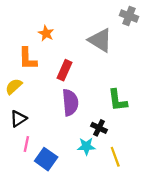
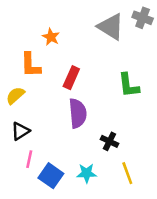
gray triangle: (100, 40) -> (111, 27), moved
green L-shape: (118, 100) -> (129, 85), moved
cyan star: (86, 146) -> (87, 173), moved

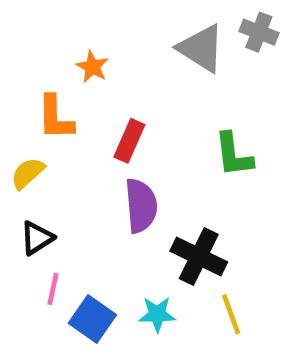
black cross: (109, 141) -> (199, 257), size x1.6

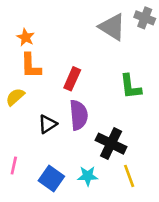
orange star: (92, 67) -> (26, 37), moved
black triangle: (37, 238) -> (48, 124), moved
pink line: (53, 289) -> (14, 166), moved

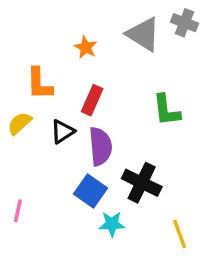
orange star: (26, 37) -> (86, 47), moved
black triangle: (48, 124) -> (62, 132), moved
yellow line: (129, 176) -> (180, 234), moved
blue square: (51, 179) -> (90, 191), moved

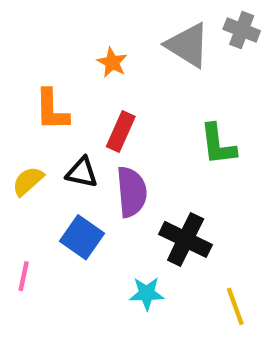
yellow semicircle: (20, 123) -> (28, 181), moved
black triangle: (62, 132) -> (82, 172), turned 45
blue square: (90, 191) -> (82, 237), moved

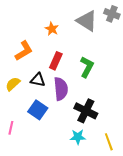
orange L-shape: (52, 110) -> (24, 51), turned -120
green L-shape: (218, 144) -> (87, 67), moved, turned -145
cyan star: (147, 293) -> (78, 137), moved

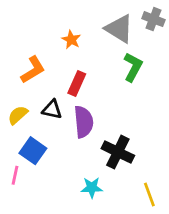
green L-shape: (87, 67) -> (133, 67), moved
blue square: (38, 110) -> (33, 151), moved
cyan star: (78, 137) -> (92, 188), moved

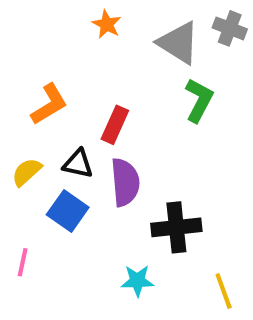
orange star: (71, 40) -> (107, 24), moved
blue square: (33, 151) -> (68, 211), moved
black cross: (118, 152) -> (176, 227), turned -32

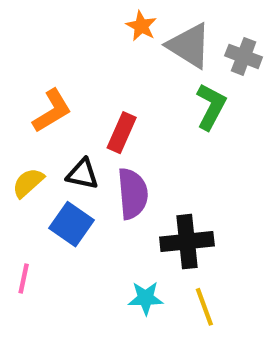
orange star: (107, 24) -> (141, 26), moved
gray cross: (230, 28) -> (244, 56), moved
yellow line: (224, 291) -> (204, 307), moved

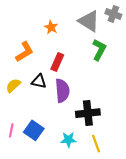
orange star: (141, 26) -> (51, 27), moved
gray cross: (244, 56) -> (113, 14), moved
blue square: (72, 224) -> (34, 130), moved

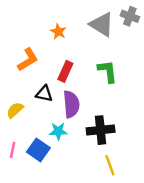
green L-shape: (99, 50) -> (108, 71), moved, turned -35
yellow semicircle: (13, 85) -> (15, 110), moved
cyan star: (68, 140) -> (58, 131), moved

